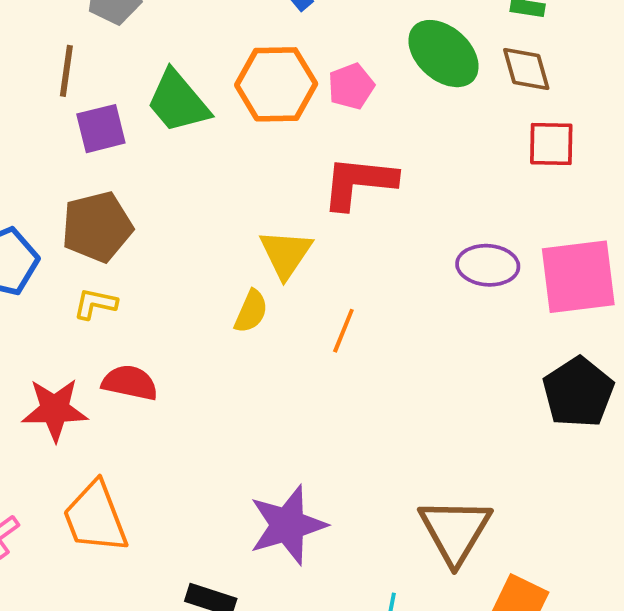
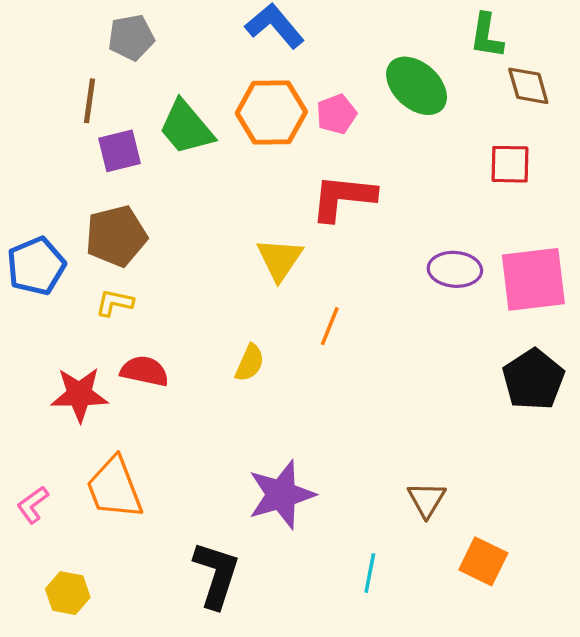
brown diamond: (526, 69) -> (528, 86), moved
yellow semicircle: (251, 311) -> (250, 363), moved
brown triangle: (455, 531) -> (427, 500), size x0.6

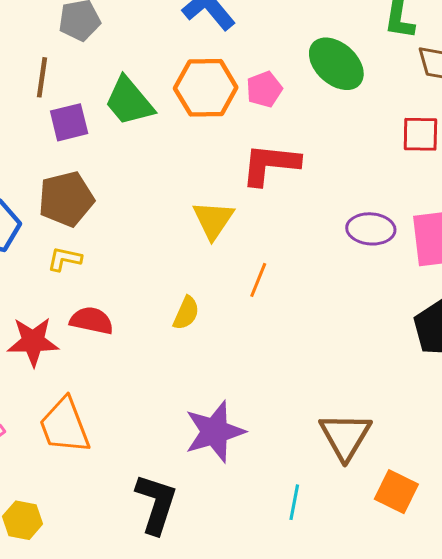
brown triangle: (427, 500) -> (345, 436), size x1.5

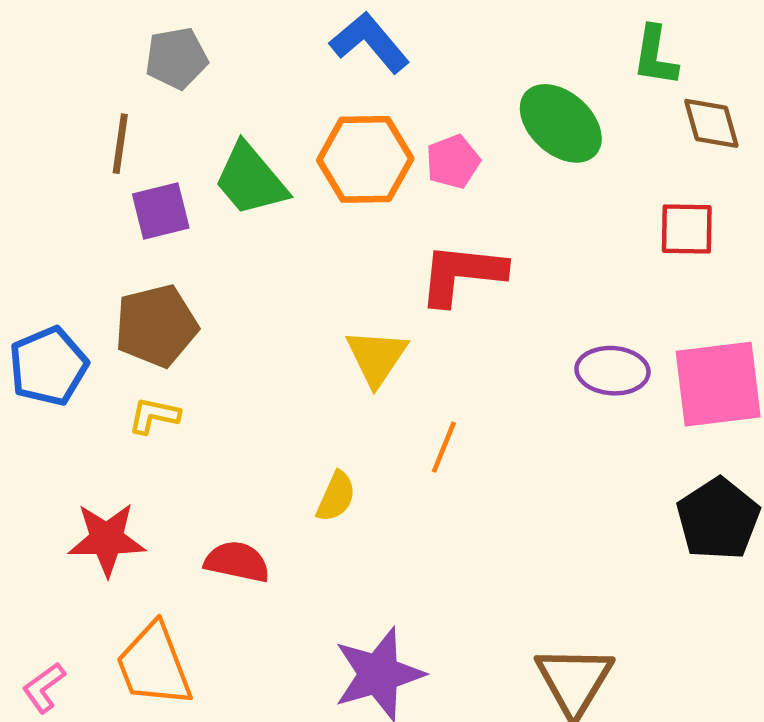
red semicircle: (92, 321) -> (237, 562), moved

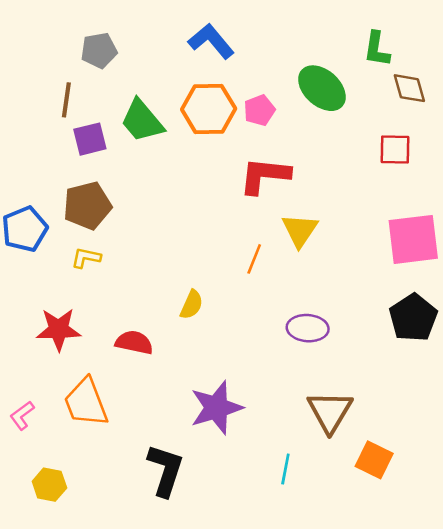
yellow triangle: (376, 357) -> (300, 230), moved
purple ellipse: (612, 371) -> (308, 328), moved
orange line: (444, 447) -> (254, 259), moved

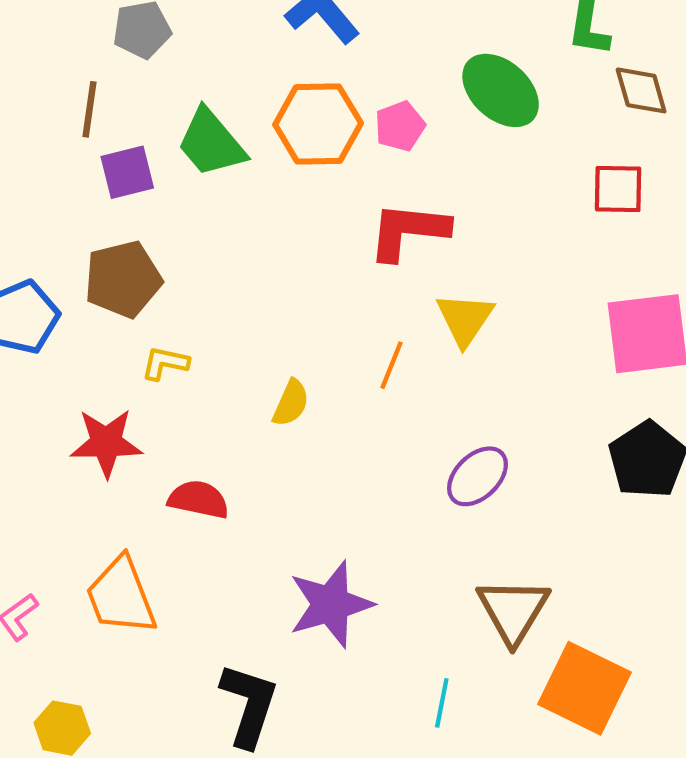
yellow L-shape: (86, 258) -> (165, 363), moved
yellow semicircle: (192, 305) -> (291, 403), moved
purple ellipse: (308, 328) -> (477, 476), turned -48
red star: (59, 329) -> (106, 443), moved
orange square: (374, 460) -> (584, 688), size x1.5

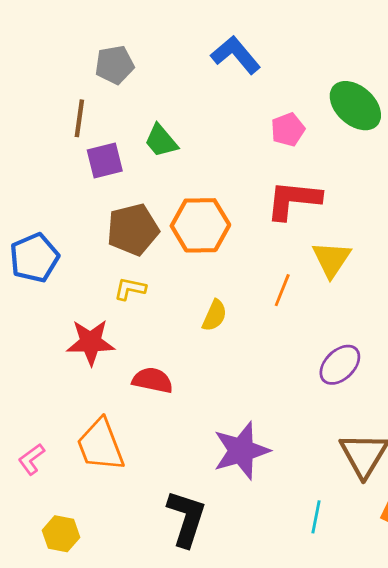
orange hexagon: (318, 124) -> (200, 225), moved
green trapezoid: (211, 143) -> (161, 141), size x0.7
brown pentagon: (123, 279) -> (133, 230), moved

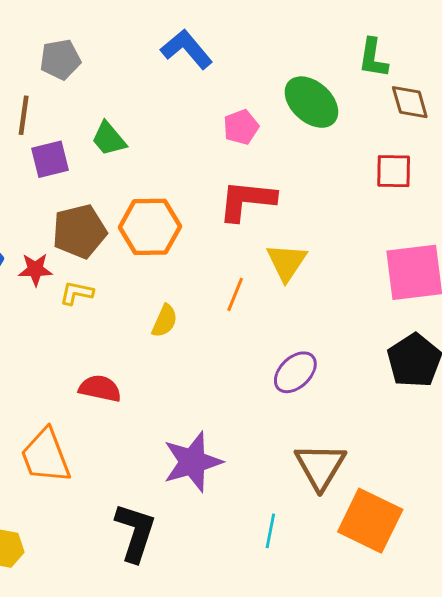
red star: (91, 342) -> (35, 269), moved, size x0.7

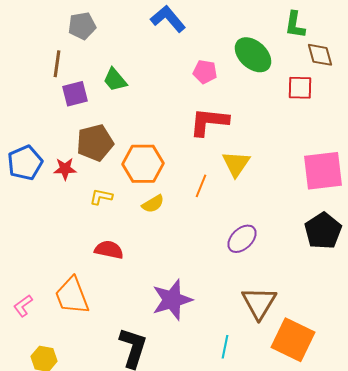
pink pentagon: (241, 127) -> (205, 72), turned 30
red square: (394, 171) -> (300, 88), moved
orange hexagon: (150, 227) -> (143, 164), moved
yellow L-shape: (76, 293) -> (101, 197), moved
yellow semicircle: (165, 321) -> (153, 204), turned 35

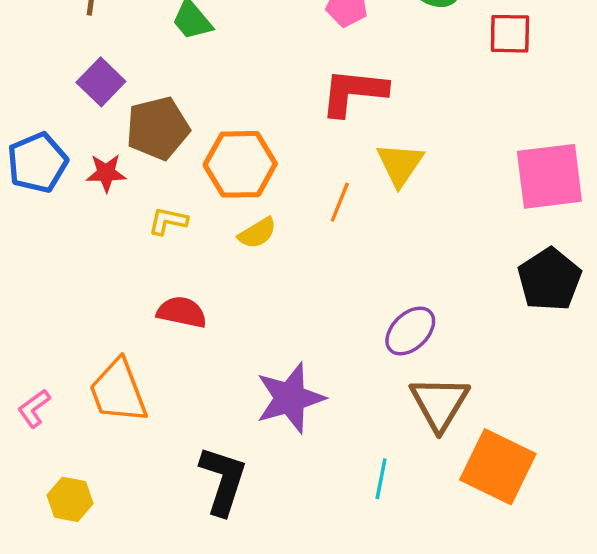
purple square: (75, 94) -> (101, 82), moved, turned -32
purple ellipse: (242, 239) -> (410, 331), moved

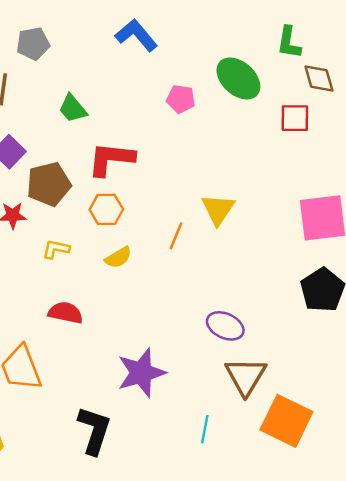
red L-shape: (354, 92) -> (111, 159), moved
orange hexagon: (240, 164) -> (106, 209), size x0.7
purple ellipse: (410, 331) -> (225, 326), turned 69

